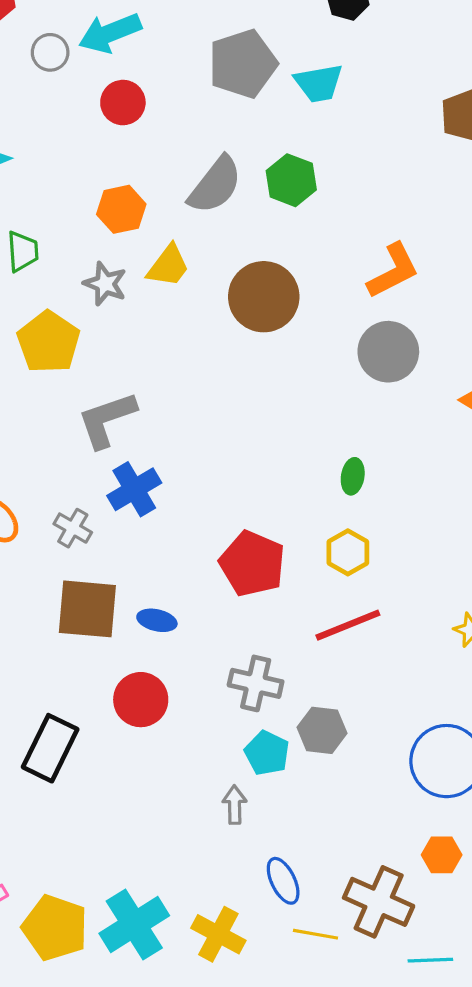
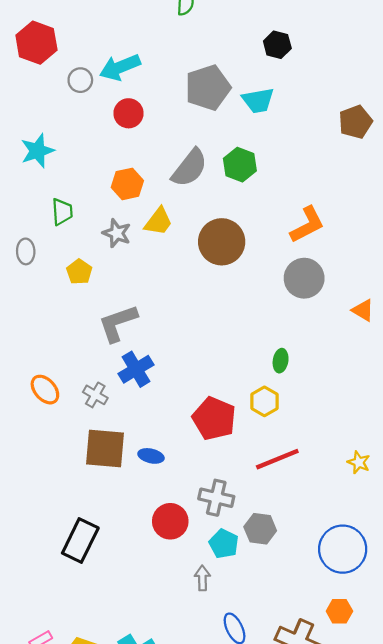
yellow pentagon: (48, 342) -> (79, 272), size x0.6
yellow hexagon: (348, 552) -> (264, 401), moved
red circle: (141, 700) -> (170, 521), moved

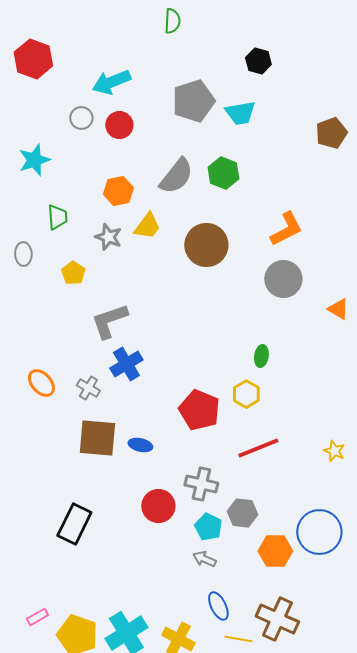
gray circle: (80, 80) -> (81, 118), moved
gray arrow: (202, 578) -> (204, 559), moved, turned -65
orange hexagon: (339, 611) -> (275, 551), moved, size x1.4

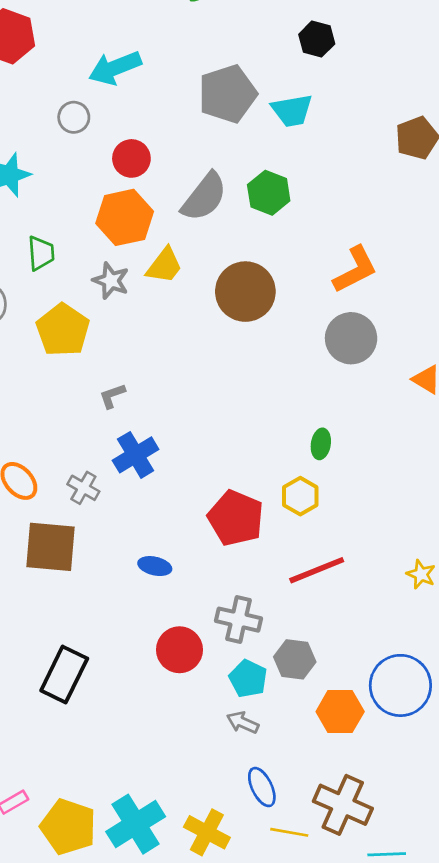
red circle: (119, 125) -> (131, 158), moved
orange hexagon: (118, 191) -> (125, 217), size x1.4
yellow pentagon: (73, 273) -> (63, 330), size x1.6
gray L-shape: (109, 321) -> (112, 396), size x0.5
brown square: (97, 438) -> (50, 547), moved

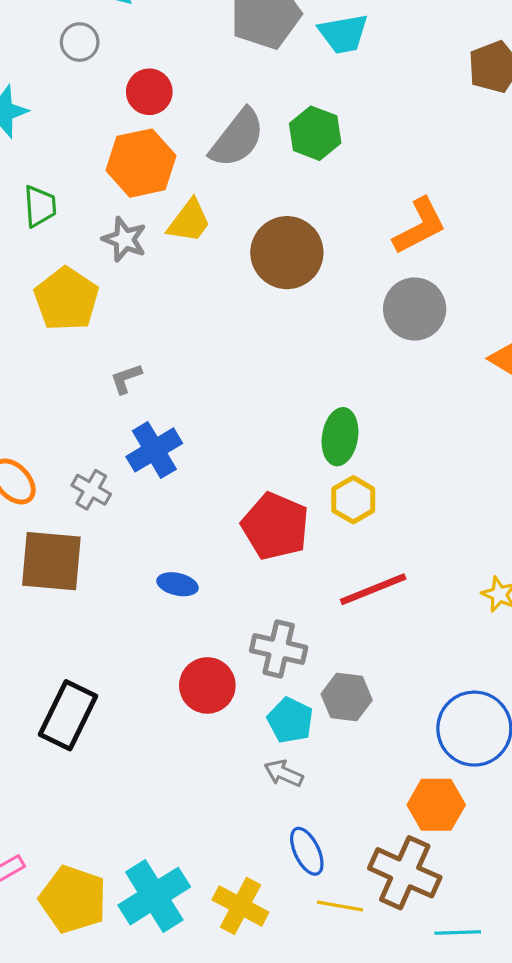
green ellipse: (321, 444) -> (340, 437), moved, size x1.5
orange hexagon: (340, 712) -> (436, 805), moved

